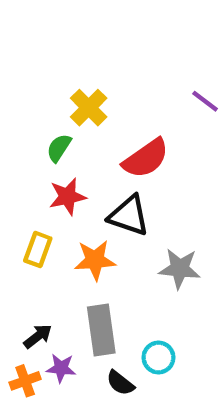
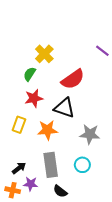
cyan circle: (158, 358) -> (82, 165), moved
orange cross: (25, 381) -> (13, 190), turned 32

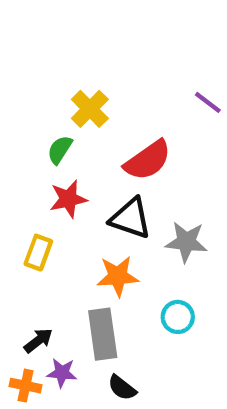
orange star: (47, 130) -> (118, 276), moved
gray star: (90, 134) -> (186, 242), moved
cyan circle: (82, 165) -> (178, 317), moved

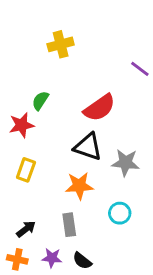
yellow cross: (90, 109) -> (61, 44), moved, turned 30
red star: (68, 199) -> (22, 125), moved
gray rectangle: (103, 334) -> (69, 225), size x0.7
purple star: (62, 373) -> (52, 258), moved

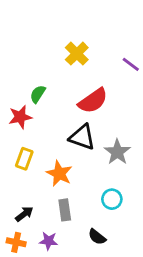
yellow cross: (61, 44) -> (77, 54), moved, turned -30
gray star: (125, 163) -> (117, 152), turned 30
orange star: (79, 186) -> (59, 174), moved, turned 30
black semicircle: (82, 261) -> (97, 237), moved

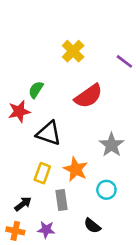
black triangle: (82, 137) -> (49, 133), moved
yellow rectangle: (24, 159) -> (42, 173), moved
orange star: (59, 174) -> (76, 169), moved

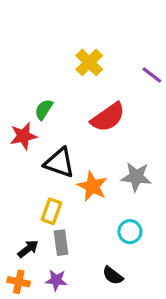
gray star: (112, 145) -> (136, 177), turned -30
orange star: (76, 169) -> (92, 186), moved
gray rectangle: (62, 200) -> (61, 243), moved

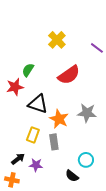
cyan circle: (130, 232) -> (86, 160), moved
gray rectangle: (61, 243) -> (54, 142), moved
purple star: (56, 280) -> (36, 165), moved

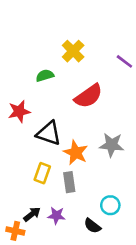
green semicircle: (28, 70) -> (45, 76), moved, turned 40
black arrow: (18, 159) -> (32, 214), moved
purple star: (36, 165) -> (56, 216), moved

